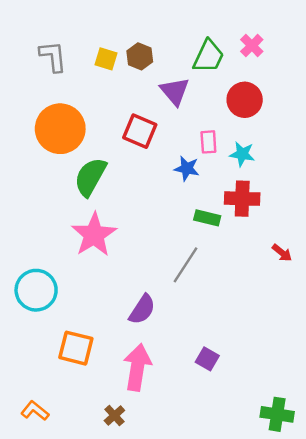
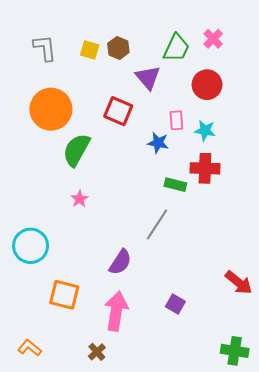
pink star: (94, 235) -> (80, 199), size x0.5
red arrow: (282, 253) -> (239, 283), moved, size x1.6

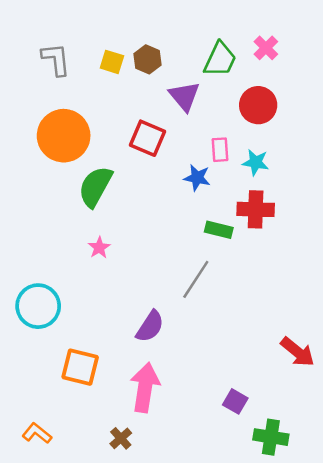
purple square: (175, 304) -> (235, 401), moved
green cross: (235, 351) -> (271, 437), moved

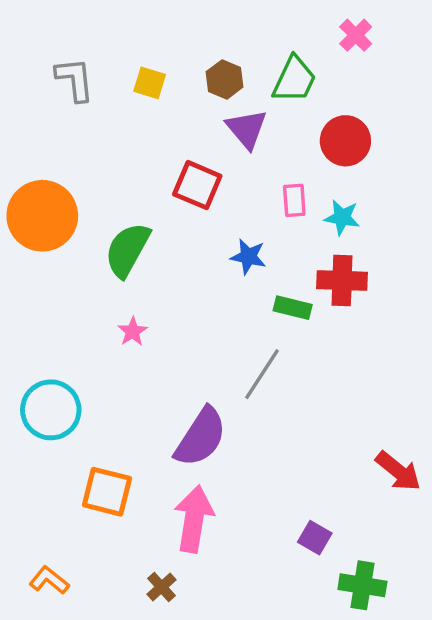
pink cross: (266, 48) -> (356, 35), moved
brown hexagon: (148, 59) -> (225, 79), moved
orange circle: (64, 136) -> (42, 216), moved
blue star: (197, 178) -> (248, 257), moved
purple semicircle: (150, 326) -> (201, 437), size x1.4

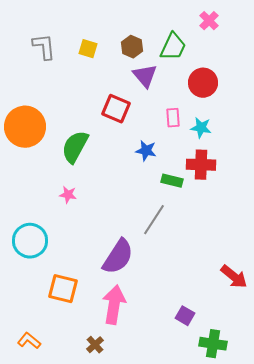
pink star: (133, 332) -> (68, 195), moved, turned -30

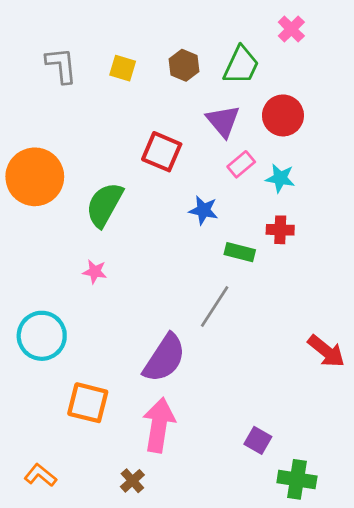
purple triangle: (145, 76) -> (223, 121), moved
pink rectangle: (173, 118) -> (241, 164), turned 54
red cross: (201, 165) -> (280, 230), size x0.7
red arrow: (234, 277) -> (326, 351), moved

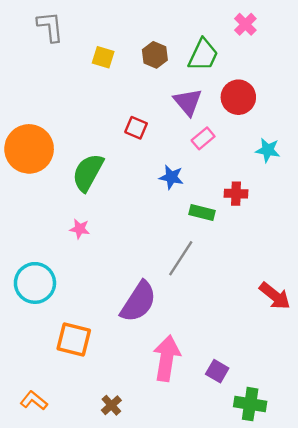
gray L-shape: (61, 65) -> (50, 27), moved
red square: (162, 152) -> (136, 128), size x0.7
cyan star: (280, 178) -> (268, 150), moved
pink arrow: (159, 425) -> (167, 358), moved

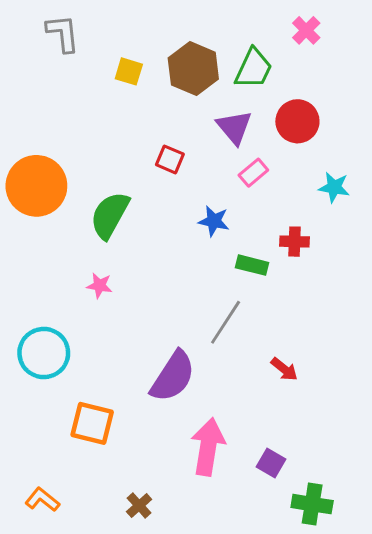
brown hexagon: (155, 55) -> (193, 69), size x1.6
red arrow: (275, 296) -> (284, 369), moved, size x0.7

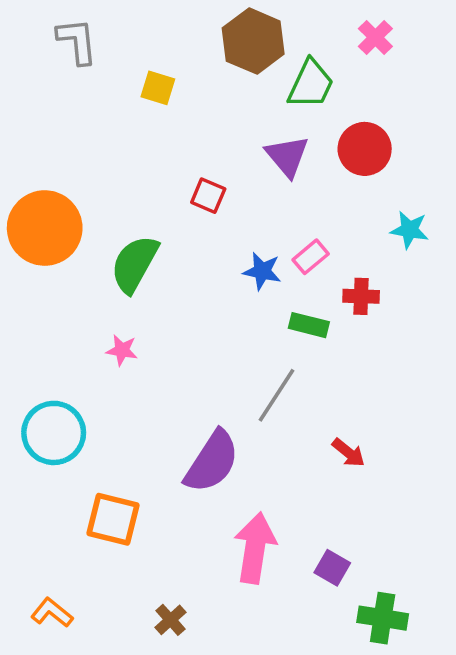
brown hexagon: (193, 69) -> (253, 41), moved
pink rectangle: (253, 173) -> (311, 257), moved

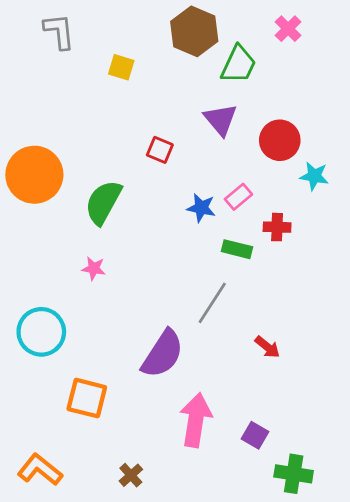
red circle: (365, 149) -> (280, 140), moved
orange L-shape: (52, 613) -> (40, 470), size x1.4

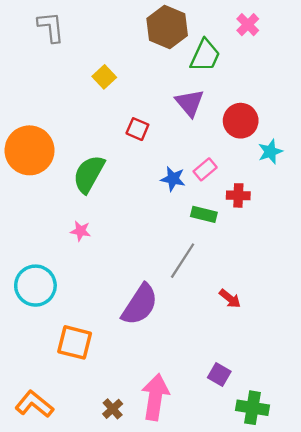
yellow square: (121, 67) -> (104, 77), moved, turned 30
cyan star: (314, 176) -> (270, 152), turned -30
pink arrow: (196, 420) -> (155, 397), moved

